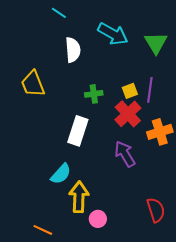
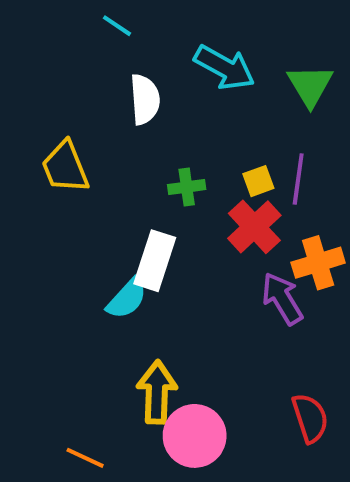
purple arrow: (125, 154) -> (282, 299), moved
cyan semicircle: (61, 174) -> (127, 299), moved
pink circle: (98, 219) -> (195, 436), size x1.8

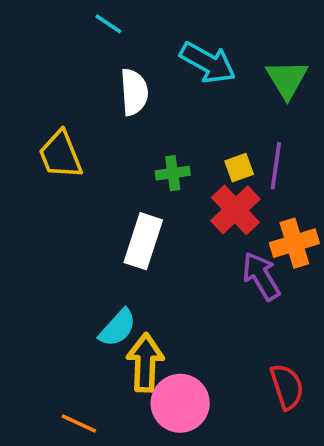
cyan semicircle: (127, 299) -> (118, 328), moved

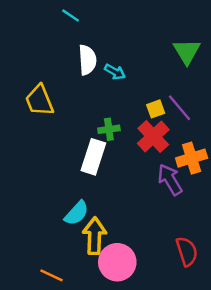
cyan arrow: (208, 63) -> (115, 72), moved, size x0.6
purple line: (276, 166) -> (180, 108), turned -48
green cross: (173, 173) -> (109, 129), moved

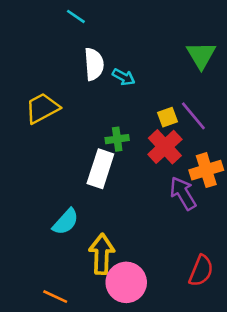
yellow trapezoid: (39, 101) -> (42, 108), turned 84
cyan semicircle: (77, 213) -> (66, 222), moved
red semicircle: (187, 251) -> (201, 271), turned 40

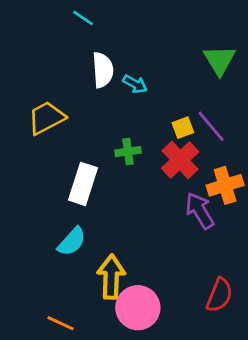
white rectangle: (100, 169) -> (83, 184), moved

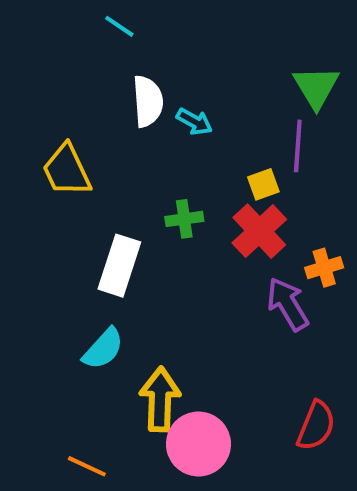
yellow trapezoid: (46, 118) -> (67, 170), turned -87
purple line: (211, 126) -> (298, 146), moved, turned 44
orange cross: (225, 185) -> (324, 268), size x0.7

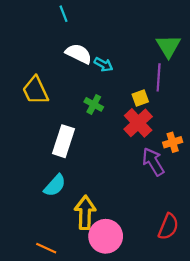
cyan line: (119, 26) -> (64, 14), turned 35
white semicircle: (148, 101) -> (79, 54), turned -60
green cross: (184, 219) -> (94, 104), moved, turned 36

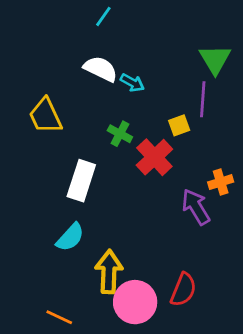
cyan line: (64, 14) -> (103, 16), moved, turned 56
red cross: (138, 123) -> (154, 157), moved
red semicircle: (168, 227) -> (183, 290), moved

